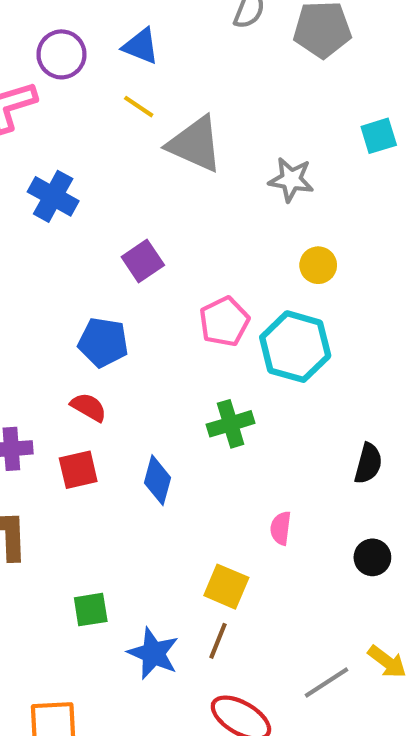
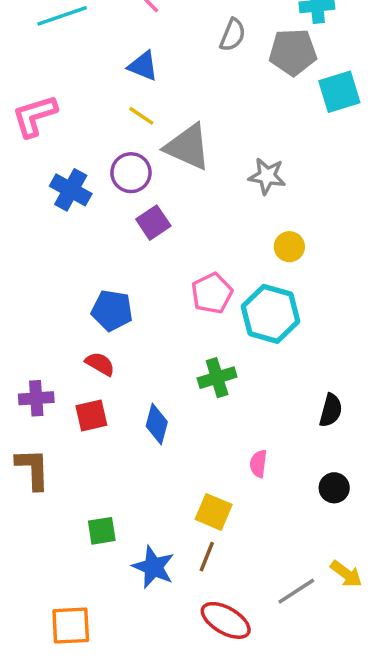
purple circle: (61, 54) -> (131, 173), moved
cyan square: (379, 136) -> (339, 92), moved, size x1.4
purple square: (143, 261) -> (153, 223), moved

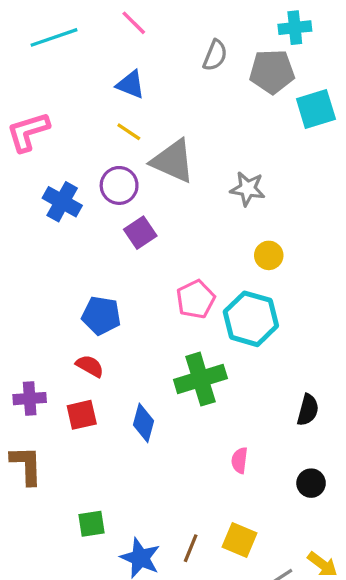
green cross: (217, 378) -> (200, 379), size x1.4
yellow square: (214, 512) -> (239, 540), moved

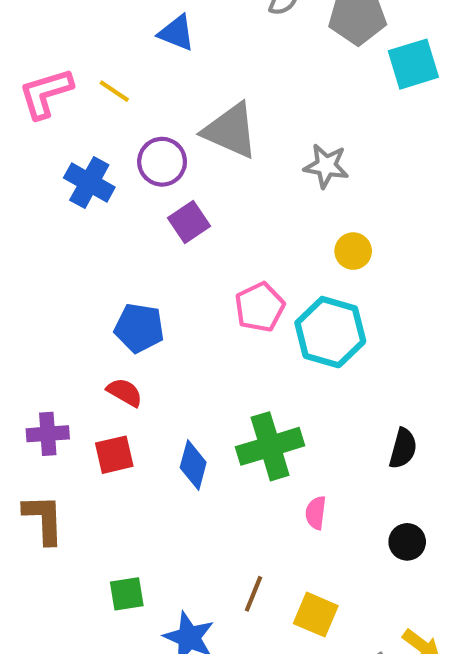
yellow line: (129, 132) -> (114, 91), moved
green cross: (200, 379) -> (270, 446), moved
brown line: (191, 548) -> (253, 594), moved

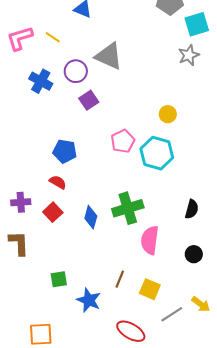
gray star: (326, 166) -> (189, 55), moved, turned -30
red square: (114, 455) -> (53, 212), turned -30
pink semicircle: (316, 513) -> (150, 240), size x1.8

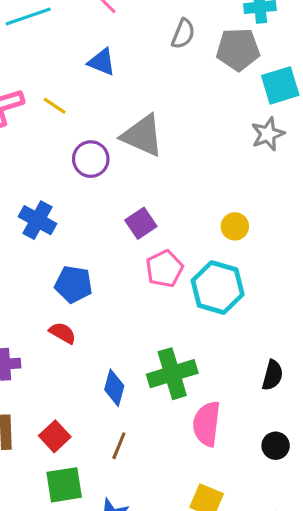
blue cross: (41, 81) -> (37, 220), moved
purple square: (89, 100) -> (141, 223), moved
red square: (53, 212) -> (55, 436), moved
green square: (59, 279) -> (64, 485), size x1.4
brown line: (120, 279) -> (119, 446), moved

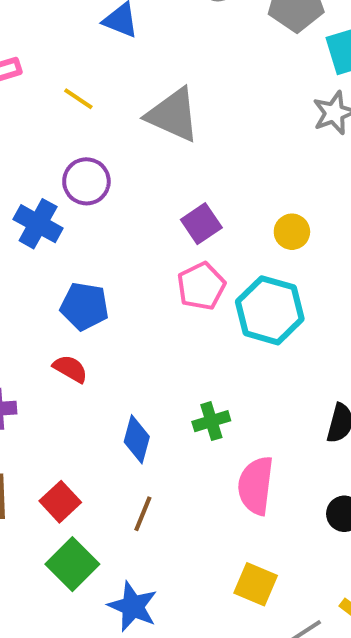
yellow line: (55, 106) -> (78, 99), moved
purple circle: (91, 159) -> (86, 181), moved
purple square: (141, 223) -> (201, 224), moved
green cross: (172, 374) -> (211, 421), size x0.6
green square: (64, 485) -> (72, 564), turned -36

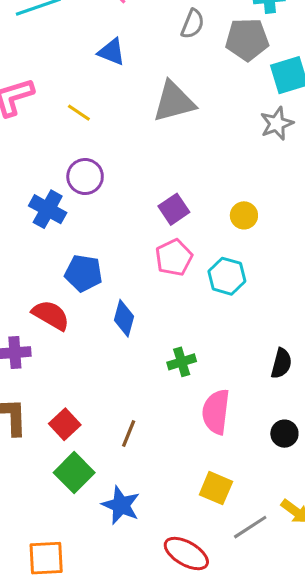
gray triangle: (173, 115) -> (174, 102), moved, turned -39
cyan hexagon: (270, 310) -> (227, 276), size x0.7
red semicircle: (70, 369) -> (51, 315), moved, size x1.4
blue diamond: (137, 439) -> (124, 318), moved

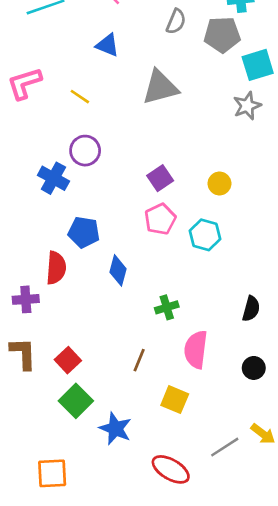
red semicircle: (51, 315) -> (56, 268), turned 64
brown line: (129, 434) -> (139, 360), moved
yellow square: (216, 488) -> (175, 400), moved

